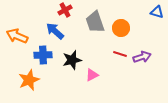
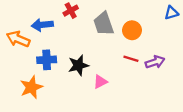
blue triangle: (157, 12) -> (171, 13), turned -32
blue arrow: (55, 31) -> (42, 25), moved, turned -48

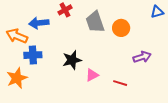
red line: (131, 59) -> (120, 83), moved
blue cross: (47, 60) -> (33, 55), moved
orange star: (31, 87) -> (17, 78), moved

